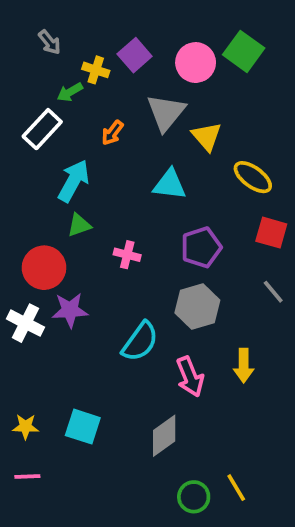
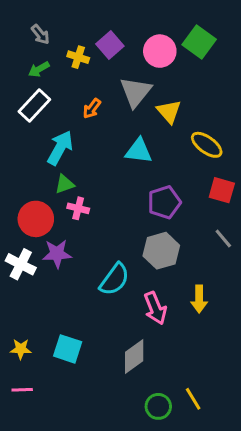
green arrow: (70, 92) -> (39, 69), moved
pink cross: (127, 255) -> (78, 208), moved

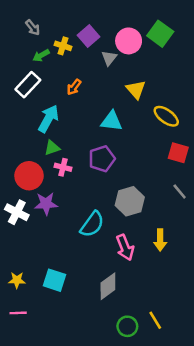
green arrow: (39, 69) -> (41, 56), moved
gray triangle: (136, 92) -> (109, 58), moved, size x0.6
purple pentagon: (164, 202) -> (102, 159), moved

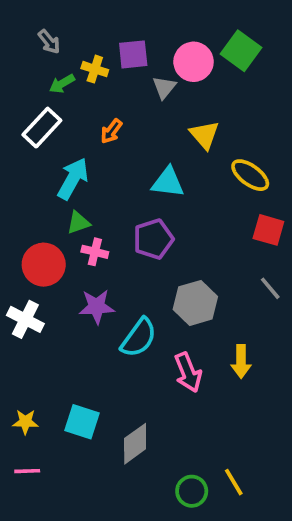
purple square: (88, 36) -> (133, 54), turned 35
purple star: (46, 204) -> (97, 307), moved
gray diamond: (108, 286) -> (135, 444), moved

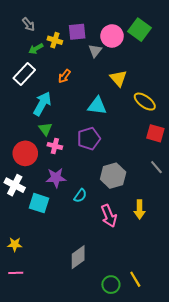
green triangle: (78, 223) -> (45, 129), turned -48
cyan semicircle: (139, 338) -> (80, 196), size x0.6
cyan square: (82, 422) -> (39, 203), moved

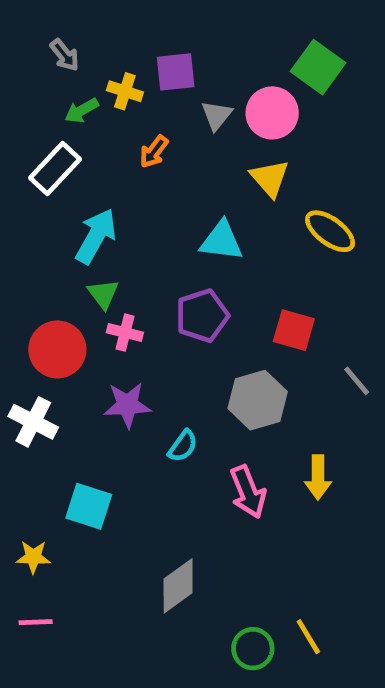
pink circle: (112, 36) -> (272, 113), moved
orange arrow: (64, 76) -> (154, 152), moved
red square: (155, 133) -> (294, 330), moved
cyan square: (39, 203) -> (89, 506), moved

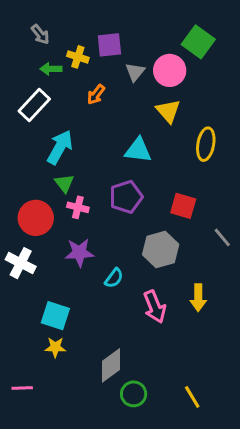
green arrow: (82, 111) -> (51, 69), turned 30
yellow ellipse: (330, 231) -> (206, 144), turned 64
yellow star: (33, 557) -> (55, 347), moved
green circle: (253, 649) -> (134, 394), moved

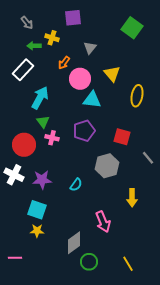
purple square: (109, 45) -> (73, 18), moved
pink circle: (170, 70) -> (80, 79), moved
purple star: (79, 252) -> (42, 180), moved
pink arrow: (155, 307) -> (103, 222), moved

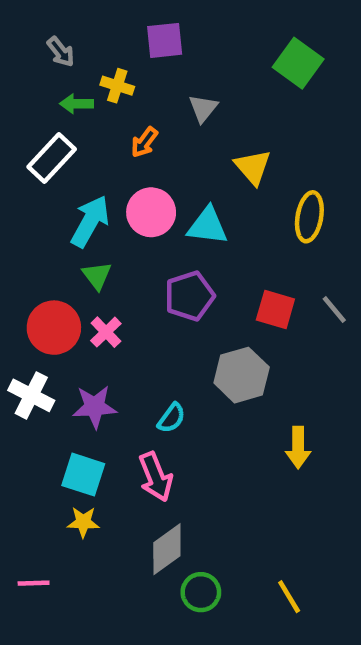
pink circle: (80, 79) -> (151, 212), moved
pink cross: (52, 138) -> (106, 332), moved, turned 32
gray line: (148, 158) -> (334, 309), moved
pink arrow: (103, 222) -> (156, 477), moved

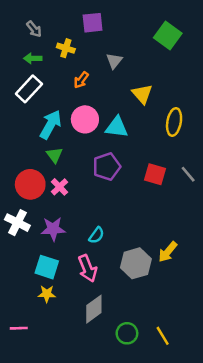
green arrow: (76, 104) -> (33, 58), moved
gray hexagon: (242, 375) -> (136, 263), moved
yellow arrow: (298, 447) -> (168, 252), turned 40
green circle: (201, 592) -> (127, 333), moved

